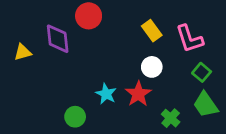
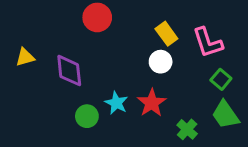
purple diamond: (58, 39) -> (69, 71), moved
white circle: (152, 67) -> (161, 62), moved
green circle: (75, 117) -> (87, 116), moved

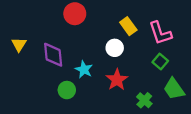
yellow triangle: (25, 57) -> (19, 44), turned -42
white circle: (161, 62) -> (115, 48), moved
green square: (221, 79) -> (160, 62), moved
cyan star: (116, 103) -> (84, 69), moved

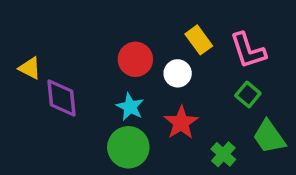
red circle: (75, 14) -> (135, 59), moved
yellow triangle: (19, 44) -> (30, 68), turned -35
purple diamond: (53, 55) -> (61, 98), moved
green circle: (67, 90) -> (128, 147), moved, size x1.5

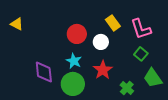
yellow triangle: (30, 68) -> (17, 24), moved
purple diamond: (61, 98) -> (44, 72), moved

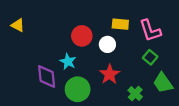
yellow rectangle: (113, 23) -> (120, 24), turned -49
cyan star: (74, 61) -> (68, 62), moved

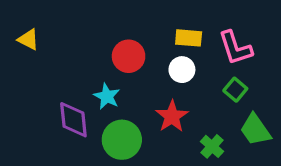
white circle: (107, 44) -> (182, 70), moved

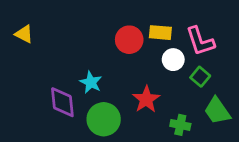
red circle: (129, 56) -> (129, 40), moved
white circle: (182, 70) -> (173, 60), moved
green cross: (212, 146) -> (180, 125), turned -30

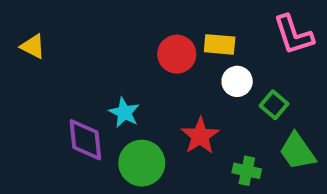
pink L-shape: (200, 41) -> (293, 35), moved

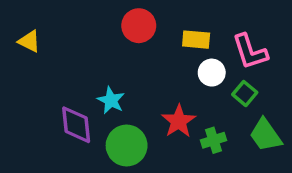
pink L-shape: (293, 35) -> (250, 52), moved
red circle: (177, 54) -> (139, 26), moved
green cross: (247, 171) -> (213, 140), moved, turned -30

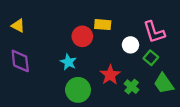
red circle: (139, 26) -> (82, 36), moved
yellow rectangle: (196, 40) -> (103, 25), moved
purple diamond: (76, 125) -> (20, 61), moved
green cross: (213, 140) -> (132, 87), turned -32

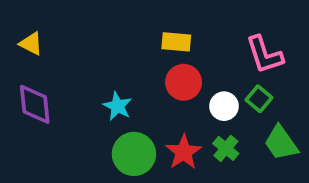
red circle: (82, 36) -> (184, 82), moved
white circle: (130, 45) -> (224, 106), moved
red star: (110, 75) -> (184, 152), moved

